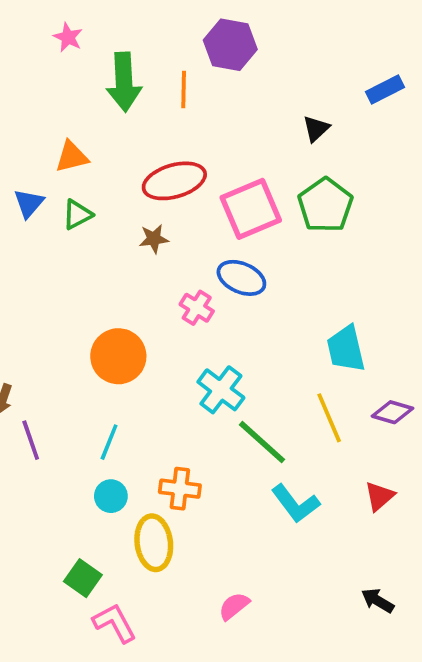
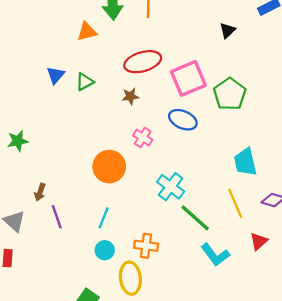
orange triangle: (72, 157) -> (87, 32), moved
green pentagon: (325, 205) -> (230, 94), moved
pink cross: (197, 308) -> (143, 138), moved
red triangle: (379, 496) -> (259, 241), moved

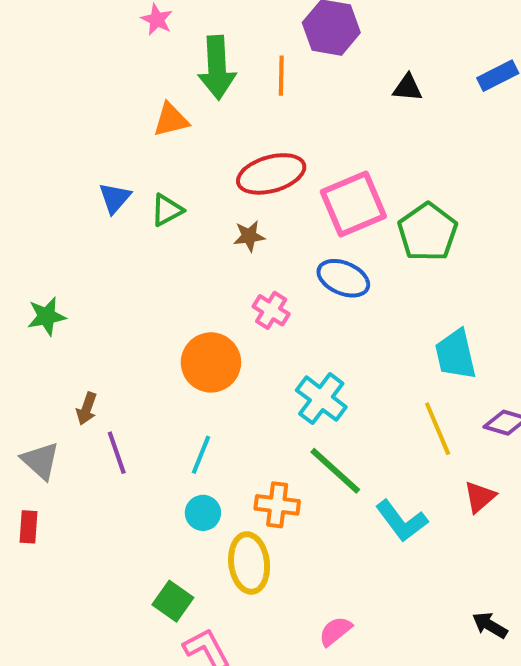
black triangle: (227, 30) -> (408, 88), moved, turned 48
green line: (195, 218) -> (335, 471), moved

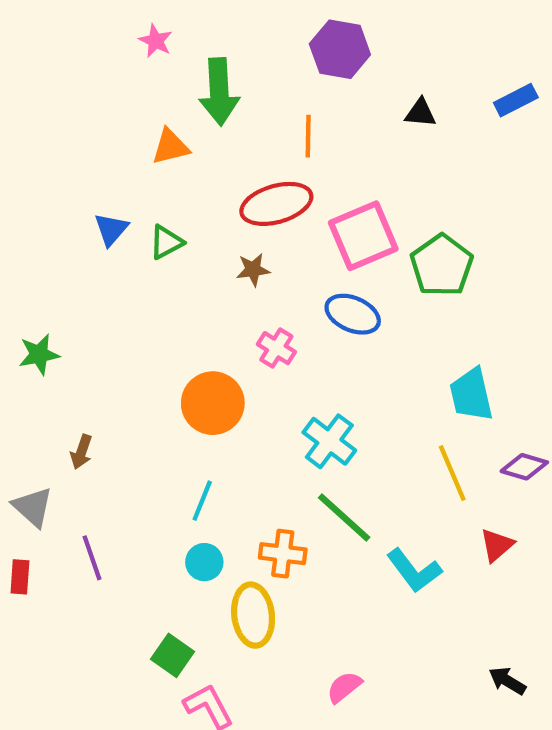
orange line: (281, 76) -> (308, 136), moved
purple line: (117, 453) -> (92, 558), moved

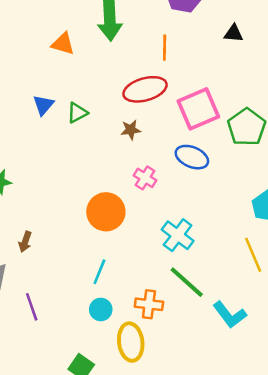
orange triangle: (170, 147) -> (63, 44), moved, turned 30

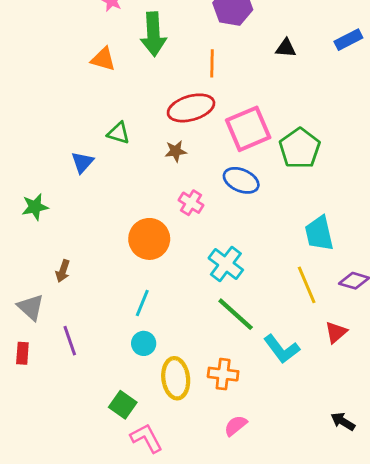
blue triangle: (43, 105) -> (82, 162), moved
green triangle: (77, 113) -> (119, 133), turned 45
orange cross: (149, 304) -> (223, 374), moved

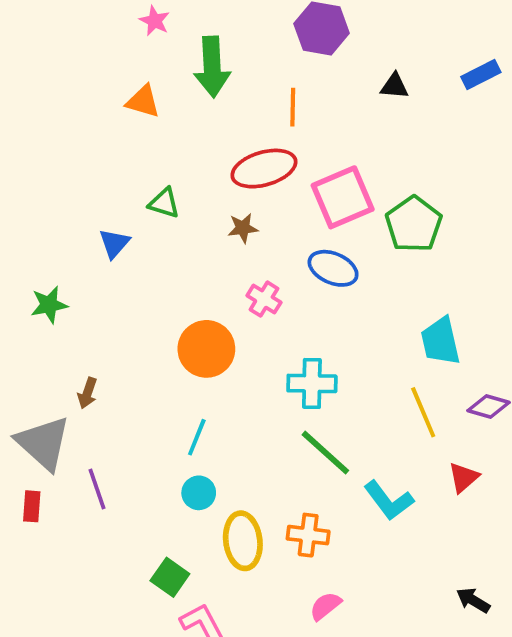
cyan cross: (226, 264) -> (312, 383), turned -36
gray triangle: (31, 307) -> (43, 443), size x1.5

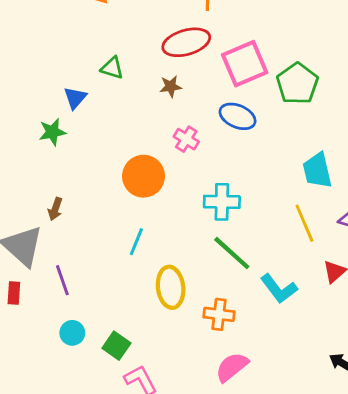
green star: (49, 305) -> (52, 132), moved
cyan circle: (199, 493) -> (72, 333), moved
yellow ellipse: (243, 541) -> (171, 287), moved
pink semicircle: (325, 606) -> (232, 367), size x1.4

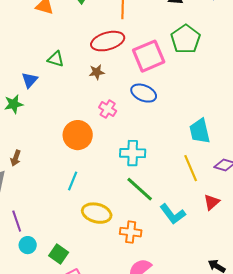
green pentagon: (297, 84) -> (186, 39), moved
purple line: (62, 280) -> (17, 221), moved
yellow ellipse: (171, 287) -> (97, 213), turned -68

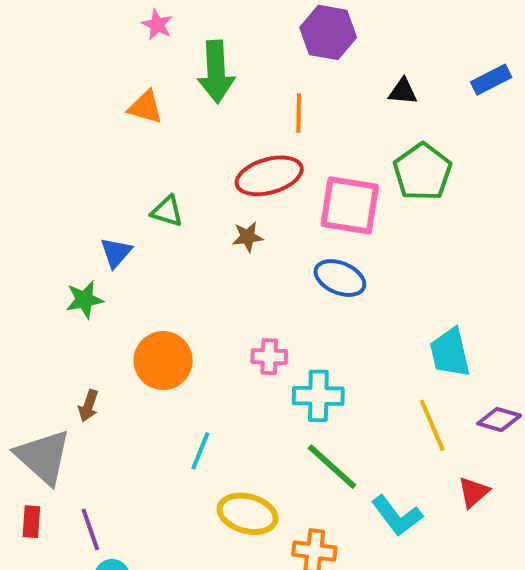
pink square: (149, 56) -> (350, 205), turned 32
pink cross: (108, 109) -> (269, 357), moved, turned -30
orange circle: (78, 135) -> (163, 361), moved

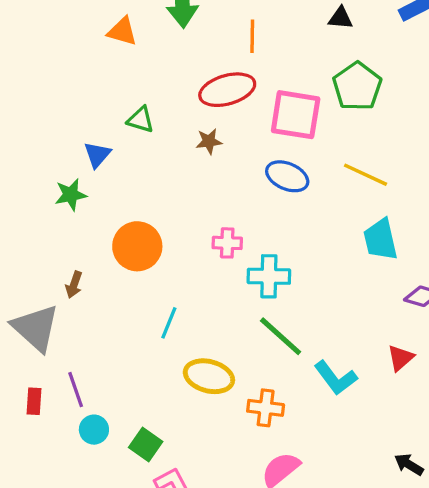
yellow line: (432, 425) -> (366, 175), moved, turned -42
red rectangle: (31, 522) -> (34, 401), moved

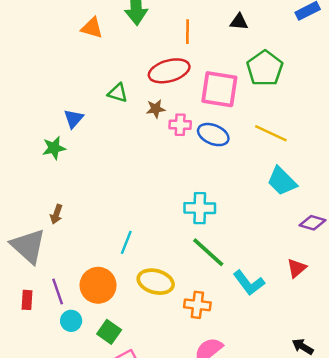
black triangle: (341, 18) -> (239, 22), moved
green triangle: (141, 120) -> (118, 93), moved
cyan trapezoid: (381, 240) -> (282, 181), turned -32
pink cross: (227, 243) -> (180, 125), moved
orange circle: (137, 246) -> (98, 285), moved

